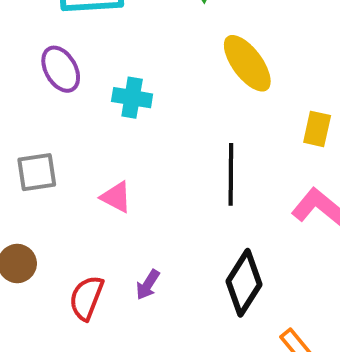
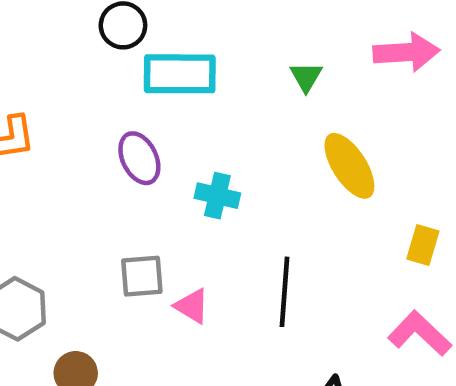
gray square: (37, 172) -> (142, 276), moved
black line: (231, 174) -> (284, 292), moved

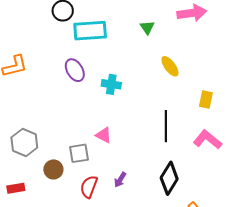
yellow ellipse: (349, 166) -> (170, 66), size x0.7
gray square: (142, 276) -> (79, 153), moved
black line: (284, 292) -> (166, 126), moved

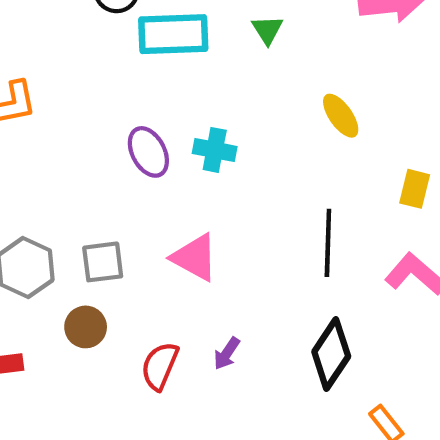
green triangle: (147, 28) -> (267, 30), moved
purple ellipse: (75, 70) -> (148, 152), moved
pink triangle: (104, 135) -> (195, 257), size x1.4
gray square: (79, 153) -> (103, 262), moved

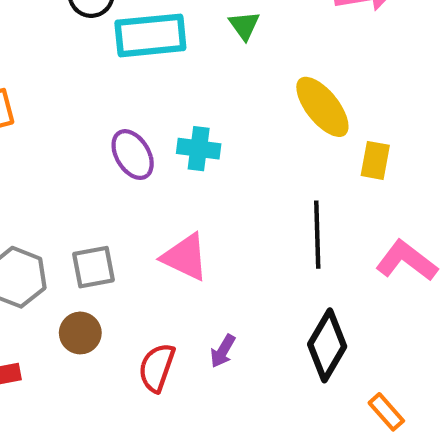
yellow ellipse: (341, 116) -> (322, 107), size x1.4
yellow rectangle: (415, 189) -> (375, 160), moved

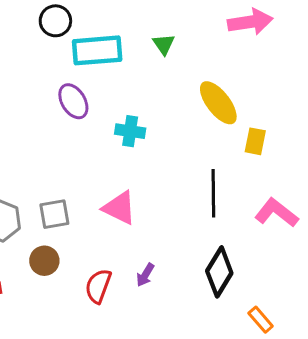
purple ellipse: (133, 155) -> (73, 101), moved

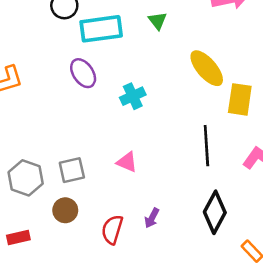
cyan cross: (130, 131) -> (133, 96), turned -30
yellow rectangle: (255, 141) -> (240, 99), size x1.4
pink triangle: (119, 208) -> (127, 162), size x0.7

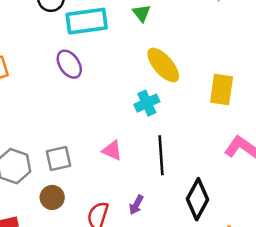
yellow ellipse: (207, 68) -> (163, 65), moved
cyan cross: (133, 96) -> (147, 103), moved
black line: (206, 146) -> (161, 155), moved

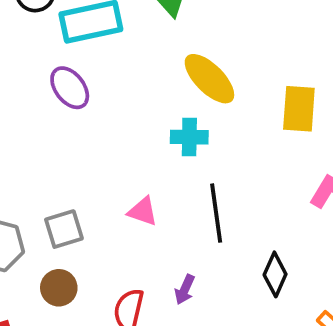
cyan cross: (147, 103) -> (189, 137), turned 30
black diamond: (197, 199) -> (275, 274), size x0.7

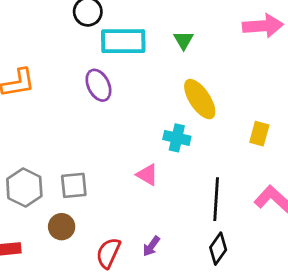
yellow rectangle: (299, 109) -> (259, 134), size x0.7
pink triangle: (143, 211) -> (147, 175), moved
black line: (216, 213) -> (216, 199), moved

